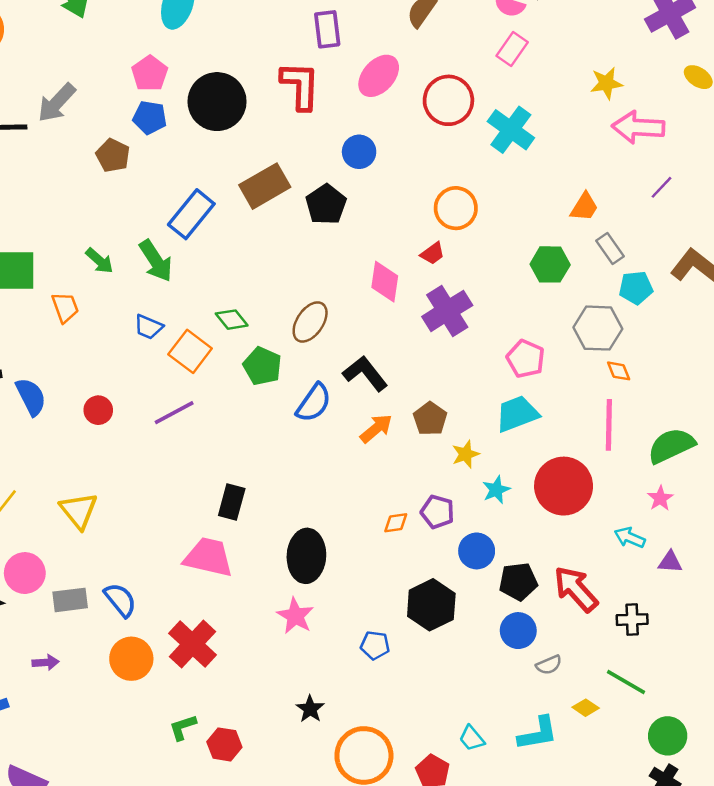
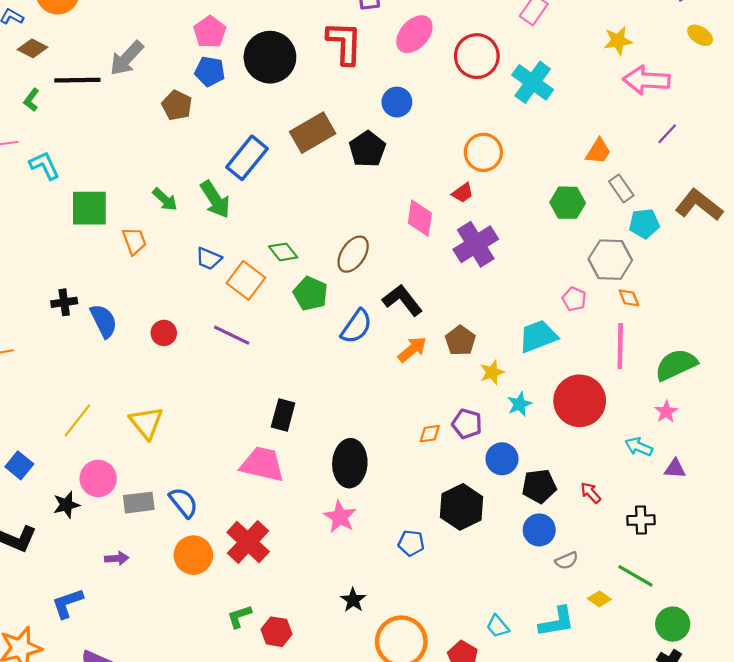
pink pentagon: (526, 359) -> (574, 299), moved, size x0.7
purple line: (174, 413) -> (232, 335), turned 54
red arrow: (576, 589) -> (591, 493), size x0.5

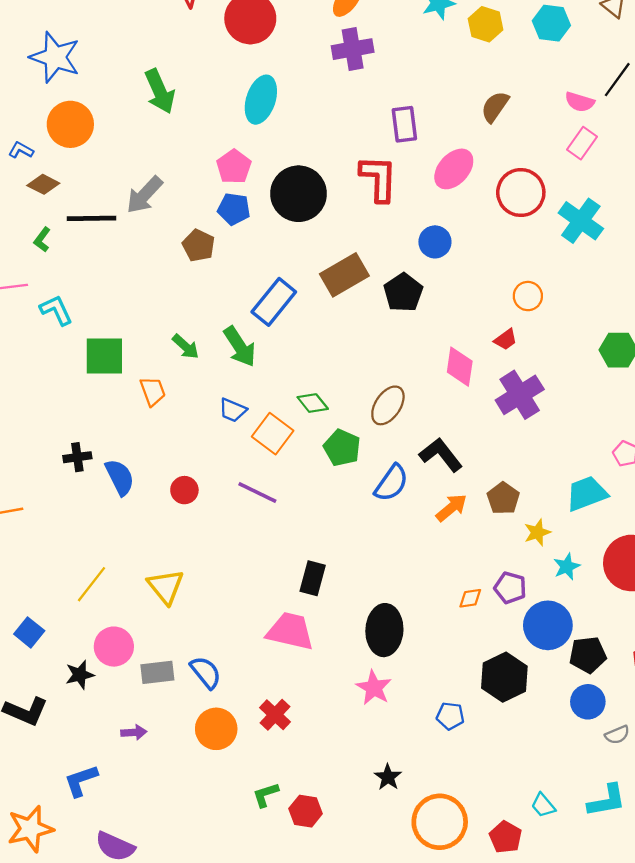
orange circle: (483, 152) -> (528, 296), size x0.7
blue circle: (502, 459) -> (548, 625), size x1.4
red cross: (248, 542) -> (275, 715), size x0.7

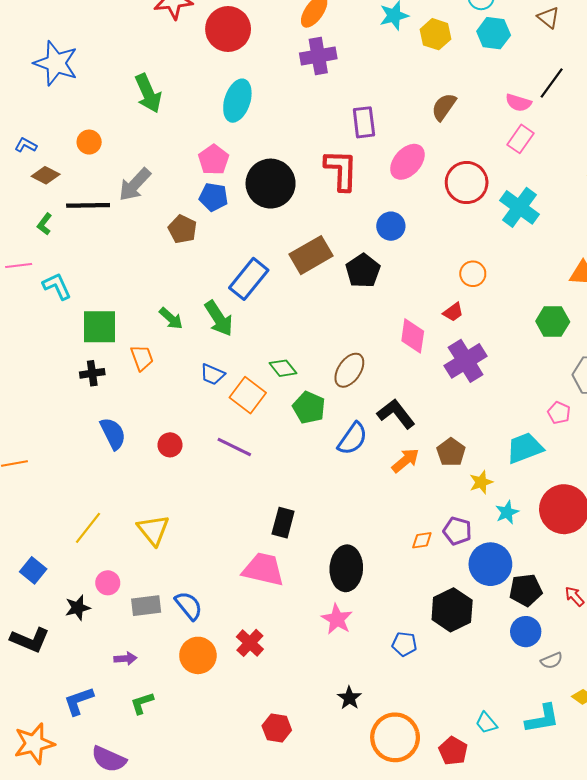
orange circle: (70, 124) -> (89, 142), moved, size x0.6
black cross: (77, 457) -> (92, 373), moved
pink circle: (114, 647) -> (108, 583), size x0.7
green L-shape: (266, 795) -> (142, 703), moved

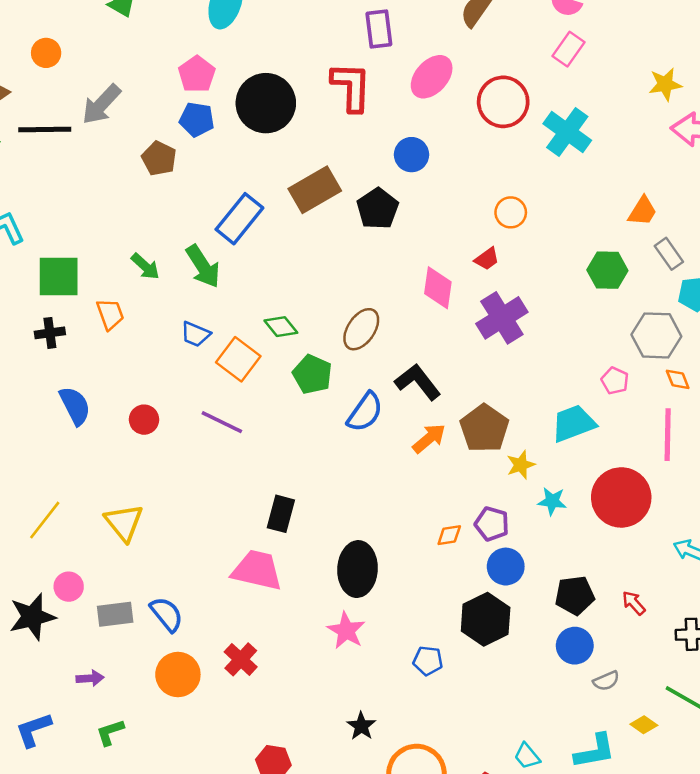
brown pentagon: (451, 452) -> (484, 428), size x1.4
cyan star: (507, 512) -> (552, 501), turned 30
blue circle: (490, 564) -> (506, 567), moved, size x0.7
black star: (78, 608) -> (32, 617), size x1.5

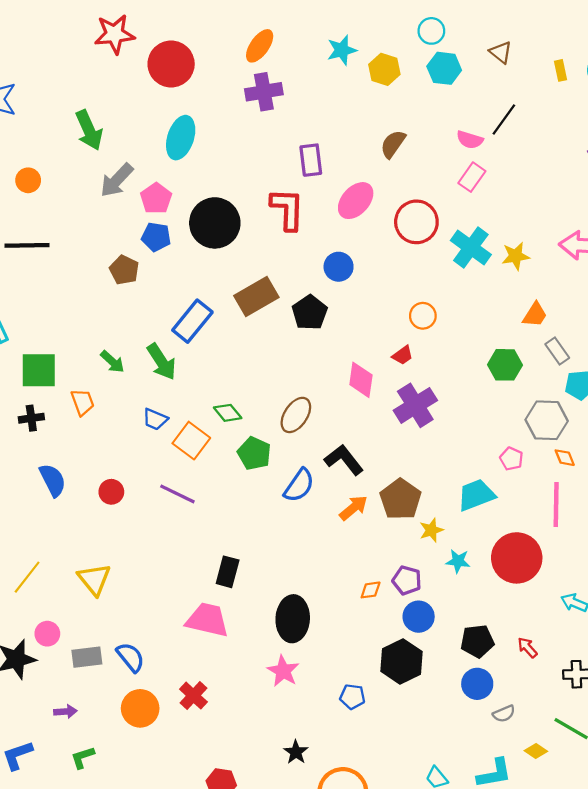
yellow star: (665, 84) -> (516, 256), moved
gray arrow: (101, 104) -> (117, 180), moved

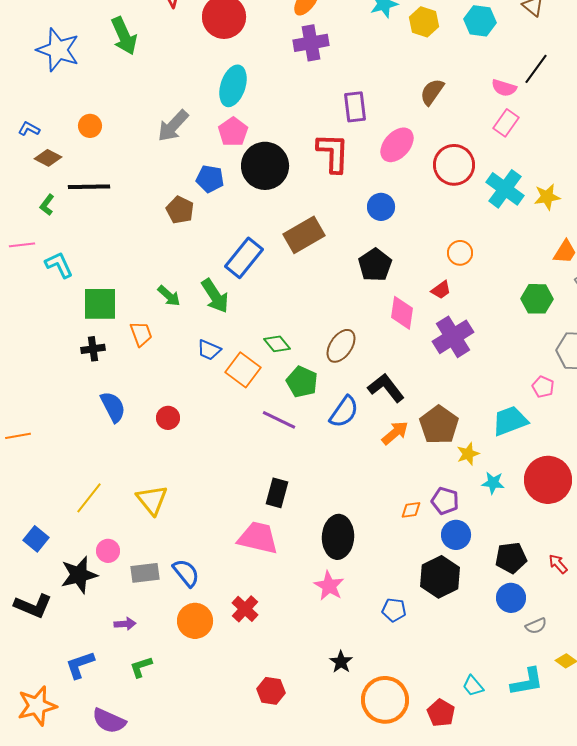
green arrow: (89, 130) -> (124, 36), moved
pink pentagon: (156, 198) -> (233, 132), moved
black pentagon: (310, 313) -> (375, 265), moved
purple line: (177, 494) -> (279, 420), moved

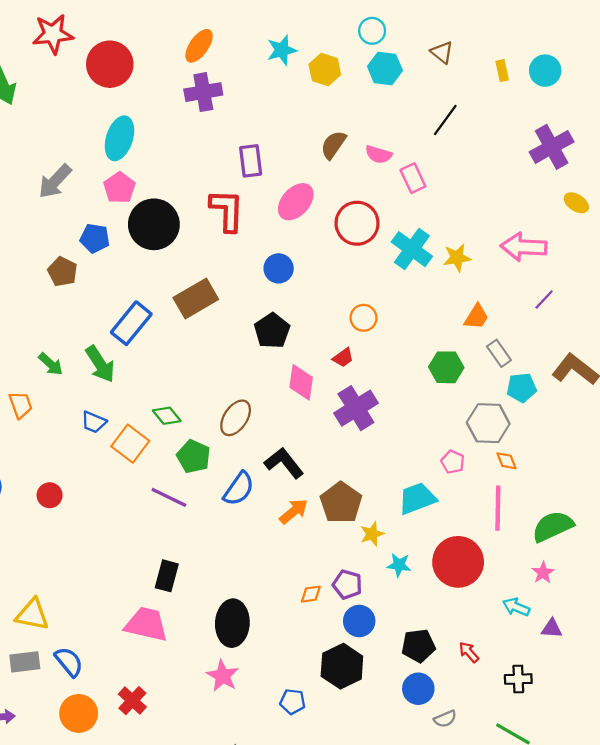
pink semicircle: (504, 88) -> (379, 154), moved
pink rectangle: (506, 123) -> (413, 178), turned -60
yellow triangle: (152, 500) -> (32, 615), moved, turned -40

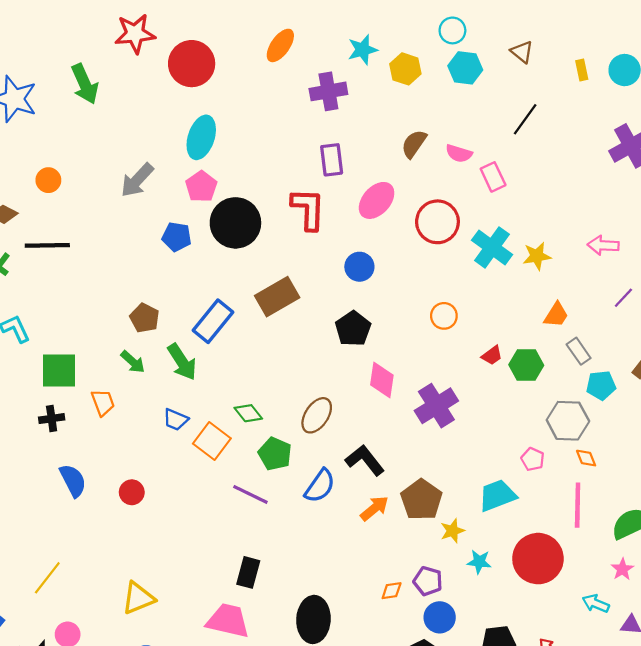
purple cross: (203, 92) -> (328, 91), moved
pink arrow: (524, 247) -> (603, 245), size x0.7
brown pentagon: (62, 272) -> (145, 318), moved
red trapezoid: (343, 358) -> (492, 355), moved
yellow triangle: (32, 615) -> (138, 598), moved, turned -33

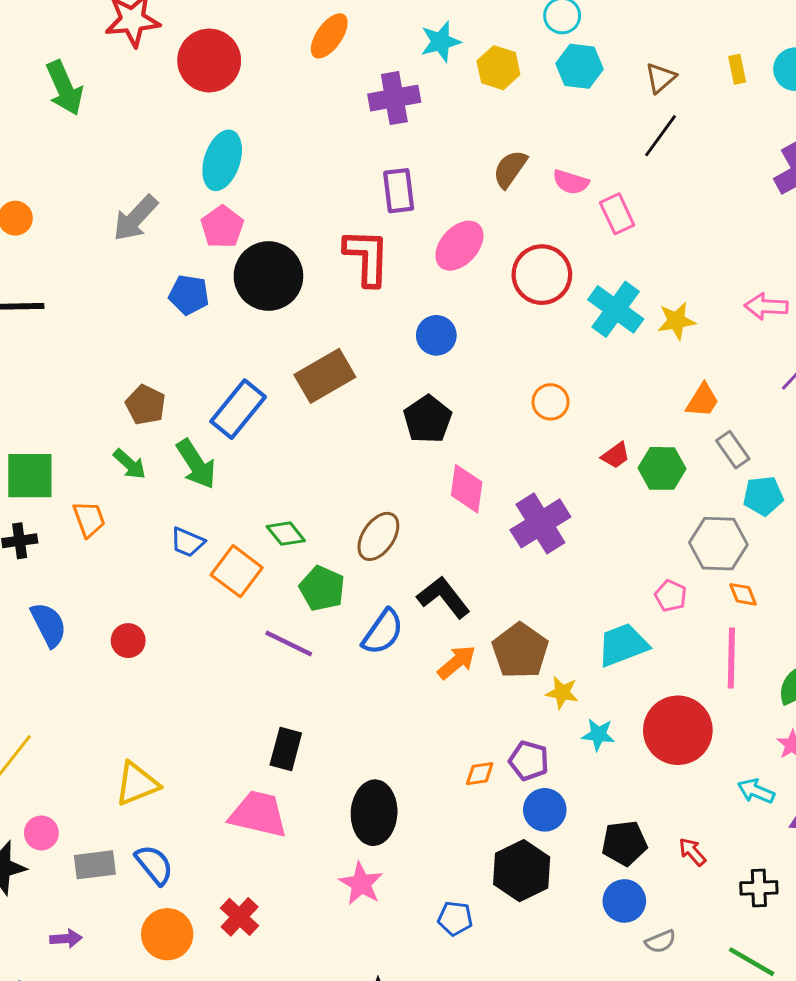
brown triangle: (522, 52) -> (661, 78), moved, turned 40
yellow star: (452, 531) -> (562, 693), turned 30

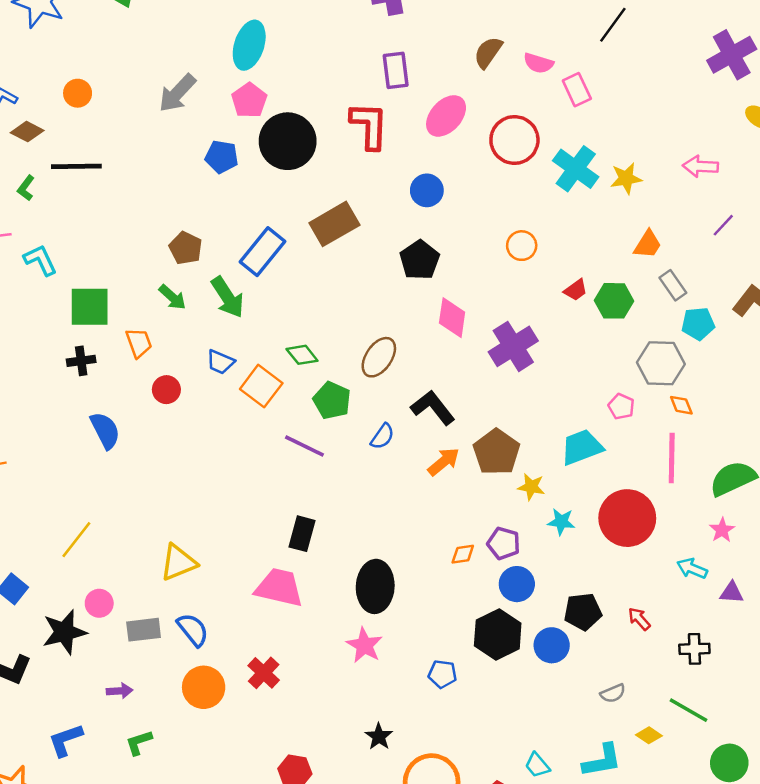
blue semicircle: (383, 632) -> (382, 436), size x0.7
red circle: (128, 641) -> (166, 390), moved
blue circle: (624, 901) -> (552, 645), moved

